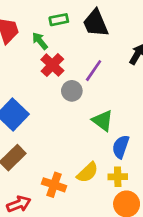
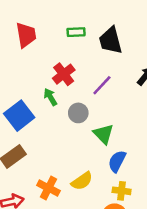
green arrow: (40, 41) -> (50, 97), moved
gray circle: (72, 91) -> (78, 113), moved
yellow cross: (118, 177) -> (122, 191), moved

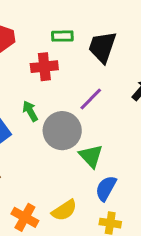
black trapezoid: (111, 41) -> (102, 47), turned 32
red cross: (64, 74) -> (44, 67), moved, turned 30
gray circle: (78, 113) -> (62, 131), size x1.6

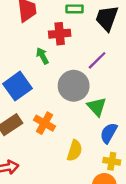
green arrow: (30, 111) -> (42, 56), moved
yellow semicircle: (64, 210) -> (75, 151), turned -40
orange cross: (25, 217) -> (45, 123), moved

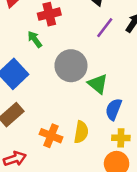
purple line: (97, 60) -> (105, 28), moved
orange cross: (45, 123) -> (51, 136), moved

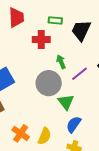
purple line: (105, 28) -> (79, 74), moved
green arrow: (35, 39) -> (61, 62), moved

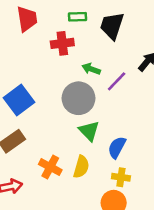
green arrow: (61, 62) -> (91, 69), turned -40
green triangle: (66, 102) -> (89, 131), moved

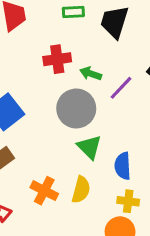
red cross: (62, 43) -> (57, 59), moved
blue semicircle: (117, 147) -> (123, 166), turned -30

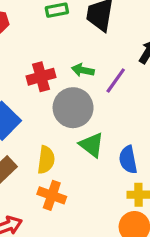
red cross: (57, 59) -> (41, 77), moved
yellow semicircle: (81, 190) -> (46, 160), moved

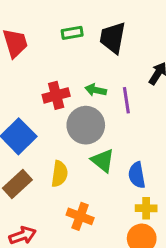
purple line: (116, 81) -> (126, 100), turned -45
orange cross: (52, 195) -> (80, 216), moved

